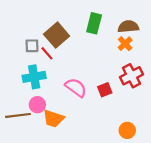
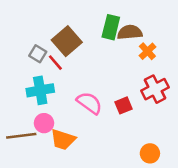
brown semicircle: (128, 27) -> (130, 32), moved
gray square: (32, 46) -> (38, 54), turned 32

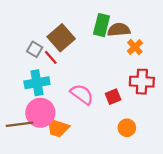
red cross: (155, 89) -> (142, 82), turned 30
pink circle: (44, 123) -> (40, 113), size x1.6
orange circle: (150, 153) -> (127, 128), moved

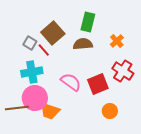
brown semicircle: (119, 30) -> (83, 44), moved
red cross: (142, 82) -> (123, 71), turned 30
red square: (113, 97) -> (98, 84), size x1.5

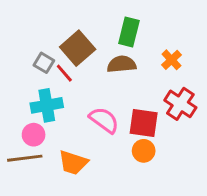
red square: (98, 84) -> (144, 123), turned 30
pink circle: (35, 98) -> (34, 135), moved, size x0.6
orange circle: (110, 111) -> (144, 151), moved

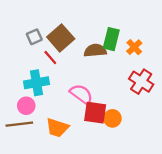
green rectangle: (129, 32) -> (111, 39), moved
gray square: (44, 63) -> (34, 37), moved, turned 35
red square: (144, 123) -> (95, 113), moved

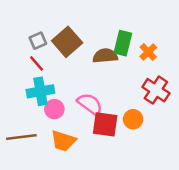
red line: (50, 57) -> (37, 63), moved
pink circle: (26, 106) -> (54, 109), moved
orange circle: (112, 118) -> (133, 119), moved

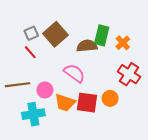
cyan cross: (40, 91) -> (33, 114), moved
pink semicircle: (90, 104) -> (74, 73), moved
brown line: (21, 137) -> (18, 85), moved
orange trapezoid: (63, 141) -> (65, 103), moved

